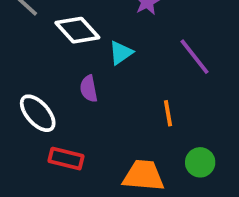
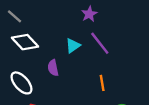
white diamond: (77, 30) -> (25, 42), moved
purple line: (194, 57) -> (100, 43), moved

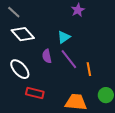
purple line: (100, 43) -> (69, 59), moved

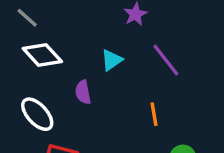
purple line: (69, 59) -> (166, 60), moved

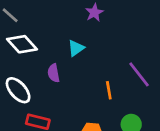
purple line: (166, 60) -> (139, 74), moved

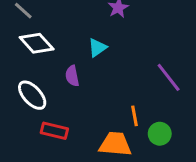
orange line: (109, 90) -> (134, 116), moved

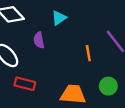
orange line: (134, 116) -> (88, 53), moved

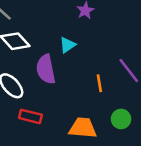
purple semicircle: (39, 40) -> (46, 69), size x1.6

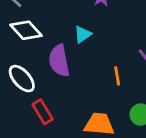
red rectangle: (30, 116) -> (43, 112), turned 45

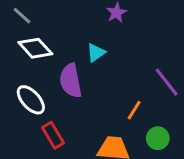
orange line: (117, 76) -> (134, 110), moved, turned 42

